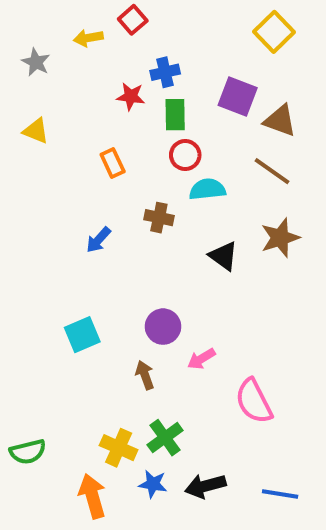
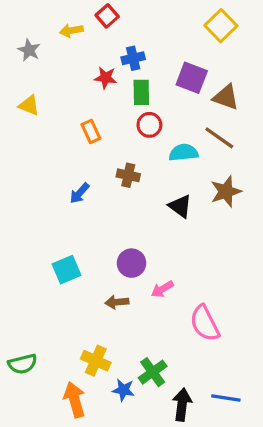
cyan semicircle: (207, 189) -> (184, 153), moved
brown arrow: (145, 375) -> (117, 302), turned -75
green cross: (165, 438) -> (153, 372), moved
black arrow: (205, 486) -> (182, 405), moved, turned 112

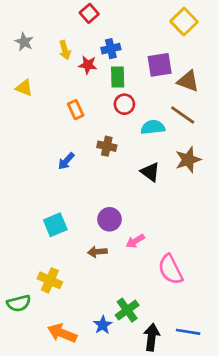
yellow arrow: (71, 31) -> (65, 50), moved, turned -96
purple square: (192, 78) -> (160, 65), turned -30
yellow cross: (96, 361) -> (50, 280), moved
blue star: (123, 390) -> (103, 325), turned 30
orange arrow: (75, 400) -> (62, 333), turned -52

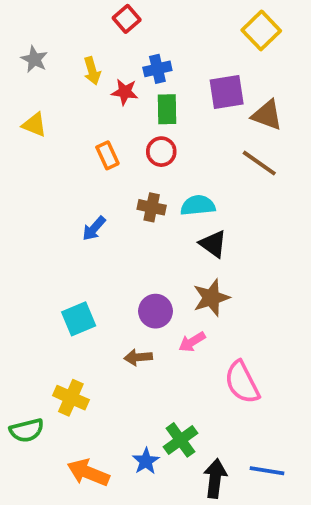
red circle: (124, 104) -> (161, 152), moved
cyan semicircle: (153, 127) -> (198, 205), moved
brown star: (188, 160) -> (211, 298), moved

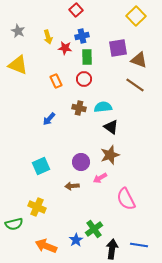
red square: (127, 19) -> (76, 10), moved
yellow triangle: (34, 125) -> (18, 65), size x1.5

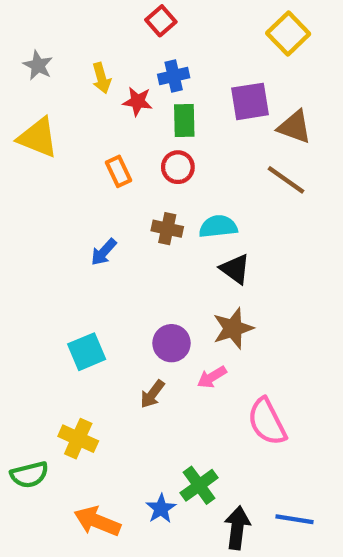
brown arrow: (72, 186) -> (152, 394), turned -48

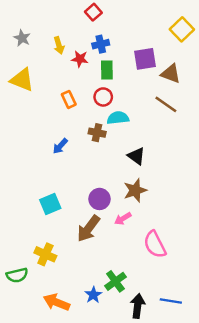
yellow square: (288, 34) -> (182, 29), moved
cyan semicircle: (218, 227) -> (118, 118), moved
brown arrow: (152, 394) -> (88, 228), size x1.6

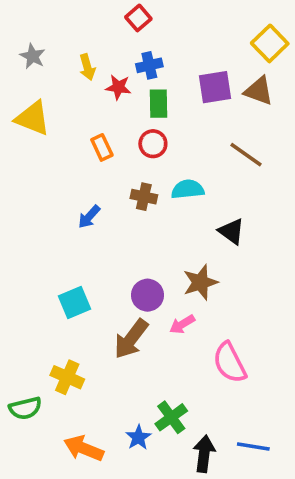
brown triangle: (171, 74) -> (259, 91), moved
cyan semicircle: (118, 118) -> (188, 189), moved
black triangle: (136, 156) -> (231, 231), moved

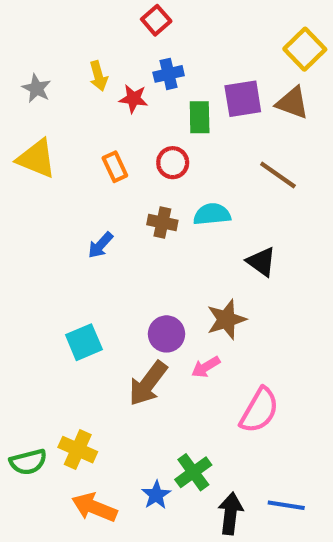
gray star: (33, 56) -> (36, 88), moved
green rectangle: (158, 104) -> (200, 117), moved
yellow triangle: (33, 118) -> (36, 159), moved
pink semicircle: (230, 363) -> (259, 410), turned -123
yellow cross: (67, 377) -> (78, 450), moved

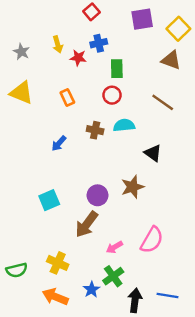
purple square: (243, 99) -> (142, 19), moved
red circle: (173, 163) -> (112, 95), moved
pink arrow: (206, 367) -> (114, 247), moved
yellow cross: (78, 450) -> (58, 263), moved

